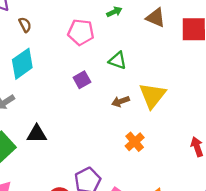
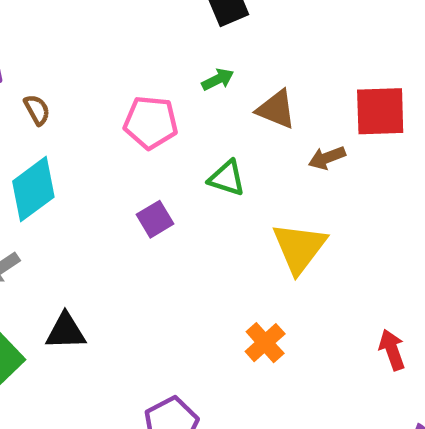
brown triangle: (156, 18) -> (276, 109), moved
brown arrow: (121, 101) -> (327, 158), moved

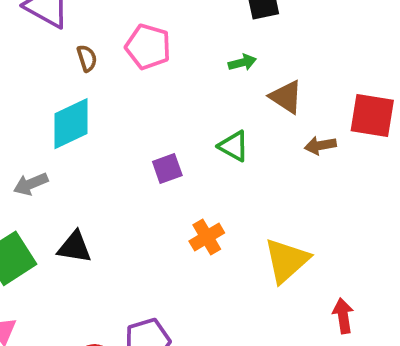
pink pentagon: (151, 122) -> (148, 47), moved
yellow triangle: (299, 248) -> (287, 261), moved
orange cross: (265, 343) -> (207, 237), moved

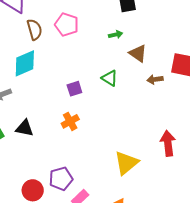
brown semicircle: (87, 58) -> (34, 30), size x1.5
orange cross: (207, 237) -> (70, 121), moved
yellow triangle: (287, 261) -> (126, 163), moved
red arrow: (343, 316) -> (168, 143), moved, size x1.4

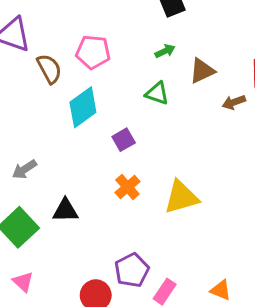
brown triangle: (138, 53) -> (202, 71), turned -48
cyan diamond: (25, 63) -> (83, 107), moved
green triangle: (110, 78) -> (157, 93), moved
yellow triangle: (126, 163) -> (181, 197), moved, turned 36

